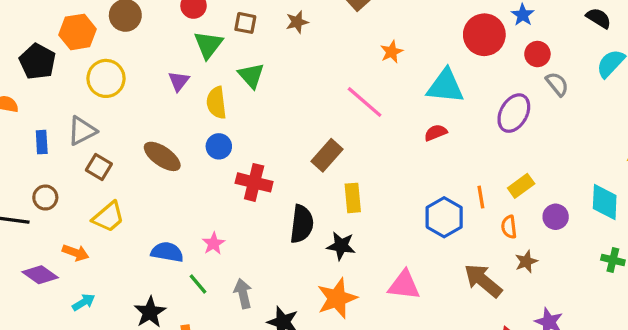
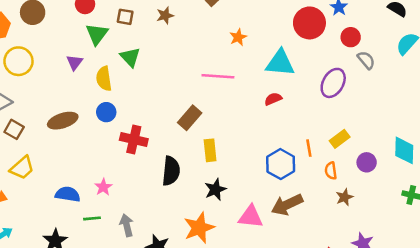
pink line: (365, 102) -> (218, 76), turned -36
brown ellipse: (162, 156) -> (63, 121), turned -52
black star: (341, 246) -> (215, 189), moved, turned -30
brown arrow: (483, 281) -> (287, 205), moved, turned -64
green line: (198, 284) -> (92, 218), turned -54

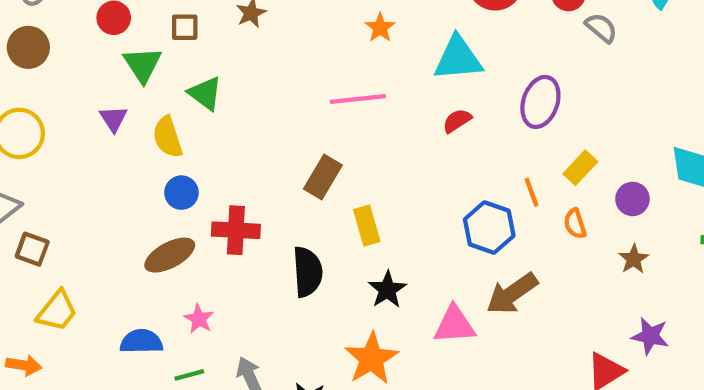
purple ellipse: (333, 83) -> (540, 102), moved
brown ellipse: (63, 121) -> (170, 255), moved
brown star: (344, 197) -> (634, 259), moved

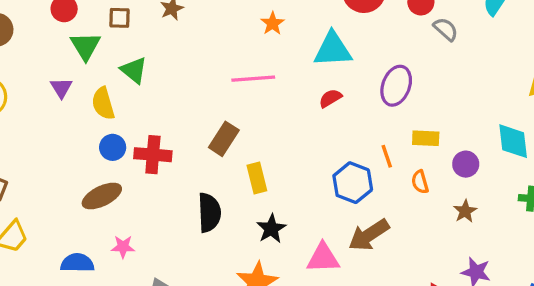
yellow rectangle: (580, 168) -> (426, 138), turned 48
red cross: (236, 230) -> (153, 155), moved
pink star: (199, 319) -> (123, 247), turned -30

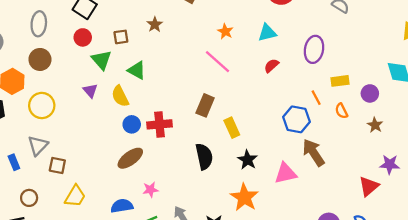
orange star: (273, 23) -> (225, 31), moved
cyan triangle: (333, 49) -> (267, 33), size x0.7
pink line: (253, 79) -> (218, 62), turned 56
brown arrow: (369, 235) -> (314, 153), turned 100

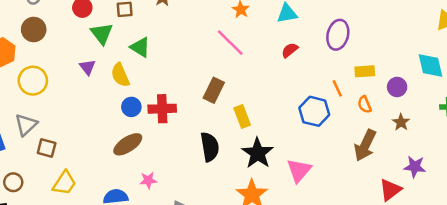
brown arrow: (314, 153) -> (365, 145), moved, turned -124
black star: (248, 160) -> (258, 153), size x1.4
pink triangle: (286, 173) -> (299, 170), turned -40

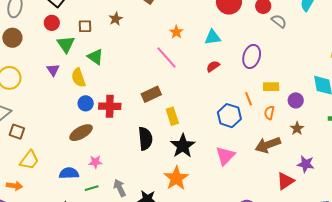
brown rectangle: (214, 90) -> (151, 94), turned 36
orange semicircle: (365, 105) -> (269, 113), turned 32
brown arrow: (365, 145) -> (268, 145), turned 40
pink triangle: (299, 170) -> (225, 156), moved

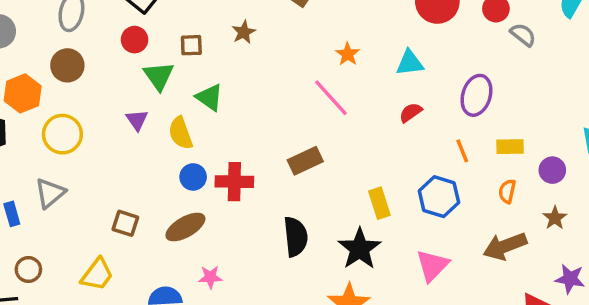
orange line: (249, 99) -> (462, 151), moved
yellow rectangle: (172, 116) -> (379, 203), moved
brown square: (17, 132) -> (125, 223), moved

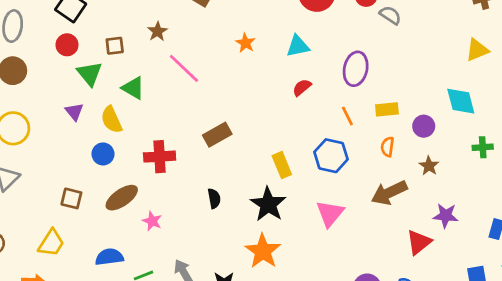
pink line: (331, 98) -> (184, 68), moved
blue circle: (193, 177) -> (103, 154), moved
black semicircle: (296, 237) -> (214, 198), size x0.6
pink star: (210, 277) -> (152, 221), moved, turned 30

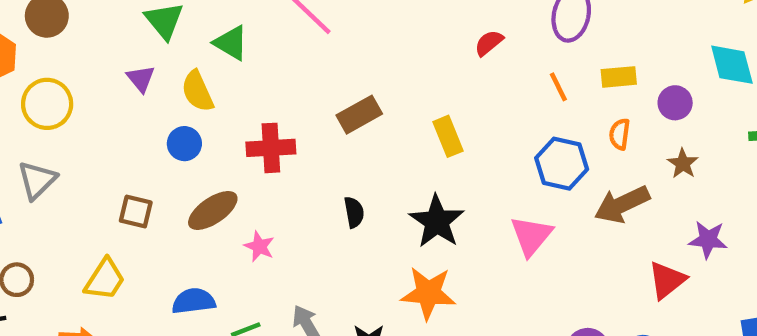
blue hexagon: (331, 156) -> (562, 164), moved
yellow rectangle: (282, 165) -> (448, 136), moved
orange star: (263, 251) -> (428, 293), turned -30

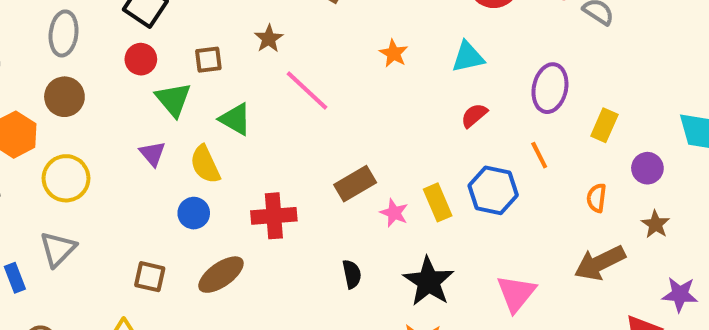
yellow rectangle: (619, 77) -> (604, 125), moved, turned -60
blue hexagon: (562, 164) -> (493, 190), moved
pink star: (259, 246) -> (394, 213), moved

